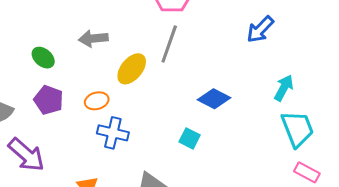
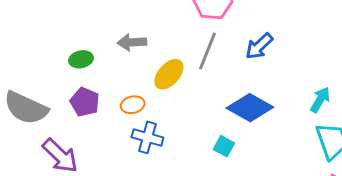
blue arrow: (260, 29) -> (259, 46), moved
green ellipse: (43, 58) -> (81, 59), turned -55
blue diamond: (214, 99) -> (250, 108), size x1.4

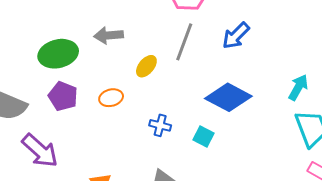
green ellipse: (81, 59) -> (58, 54), size x1.6
yellow ellipse: (169, 74) -> (146, 66), size x0.7
blue cross: (147, 137) -> (160, 125), moved, size x0.7

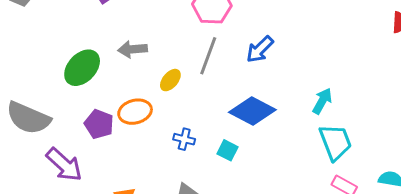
green ellipse: (58, 54) -> (82, 68), turned -33
purple pentagon: (63, 96) -> (99, 124), moved
orange ellipse: (111, 98) -> (135, 112), size x1.4

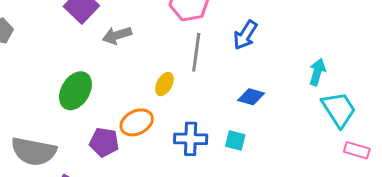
gray arrow: (132, 49) -> (117, 35), moved
blue diamond: (252, 111) -> (251, 97), size x0.6
blue cross: (184, 139) -> (191, 139), size x1.5

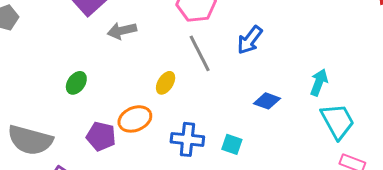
gray line: (196, 52) -> (200, 53), turned -39
green ellipse: (75, 91) -> (76, 83), size x0.6
blue diamond: (251, 97) -> (267, 101), moved

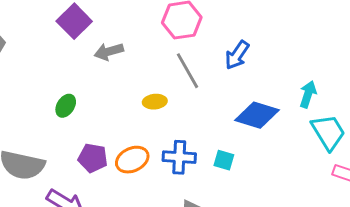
yellow ellipse: (166, 83) -> (155, 102), turned 55
blue diamond: (267, 101) -> (257, 115), size x1.6
orange ellipse: (135, 119) -> (132, 160), moved

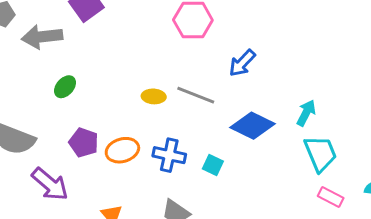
gray arrow: (109, 51) -> (42, 37), moved, size x1.4
gray line: (188, 71) -> (196, 95), moved, turned -48

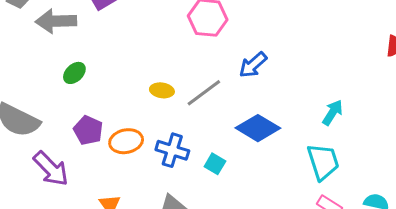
gray line: (196, 95) -> (204, 93), turned -63
cyan arrow: (306, 113) -> (332, 113), moved

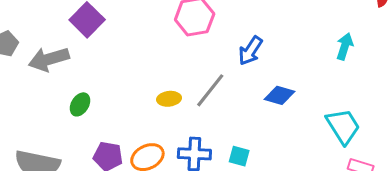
cyan arrow: (332, 113) -> (345, 46), moved
blue diamond: (258, 128) -> (280, 95), moved, size x0.7

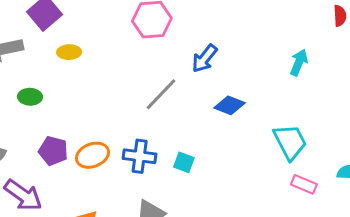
yellow ellipse: (169, 99) -> (69, 52), moved
green ellipse: (80, 104) -> (30, 97), turned 55

